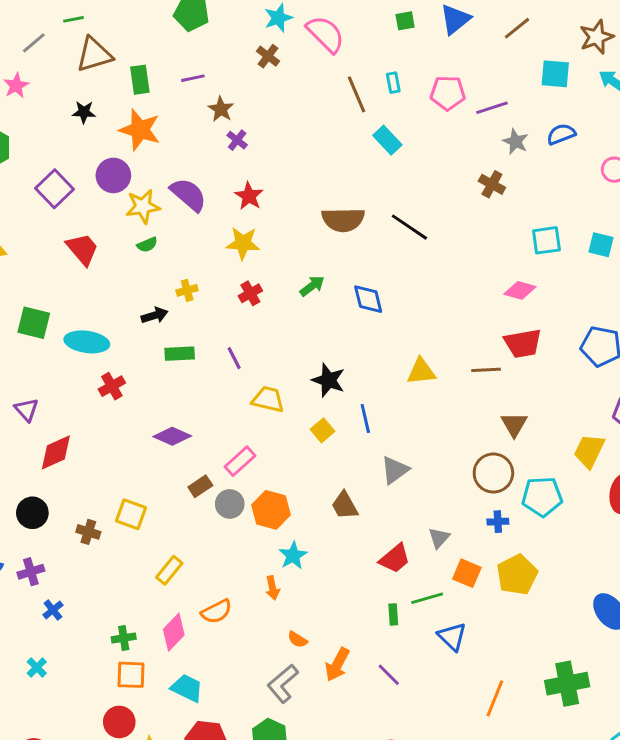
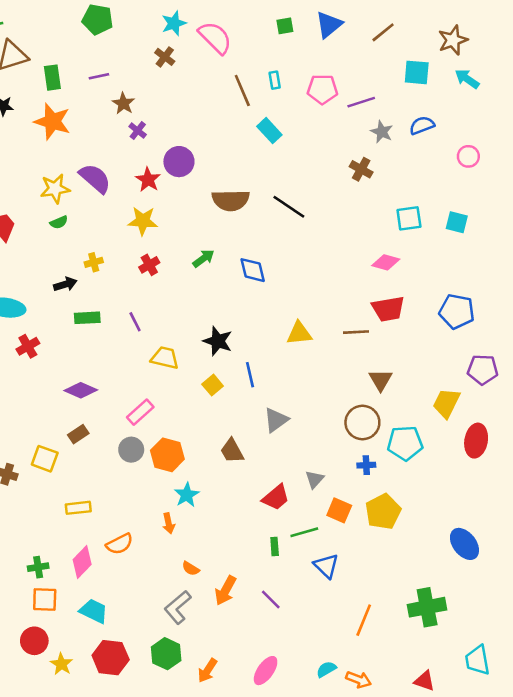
purple circle: (113, 175) -> (179, 162), moved
brown rectangle: (200, 486) -> (78, 434), moved
yellow rectangle: (169, 570) -> (78, 508), turned 45

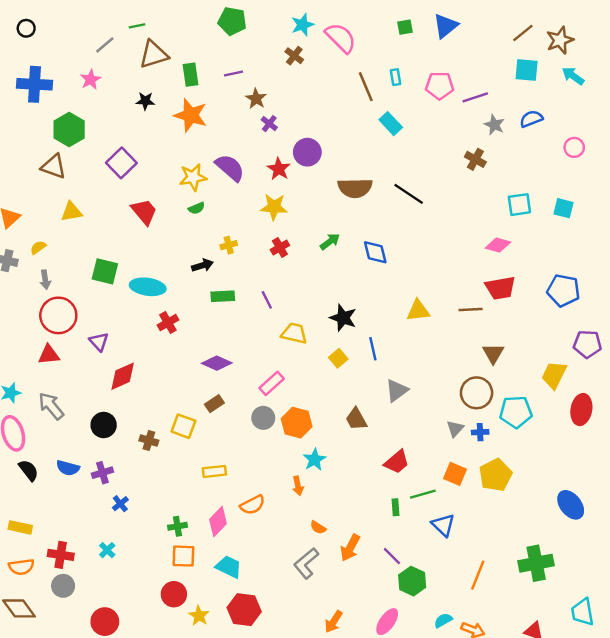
brown line: (383, 32) -> (523, 33), moved
gray triangle: (315, 479) -> (455, 429), moved
green hexagon: (166, 654) -> (412, 581), moved

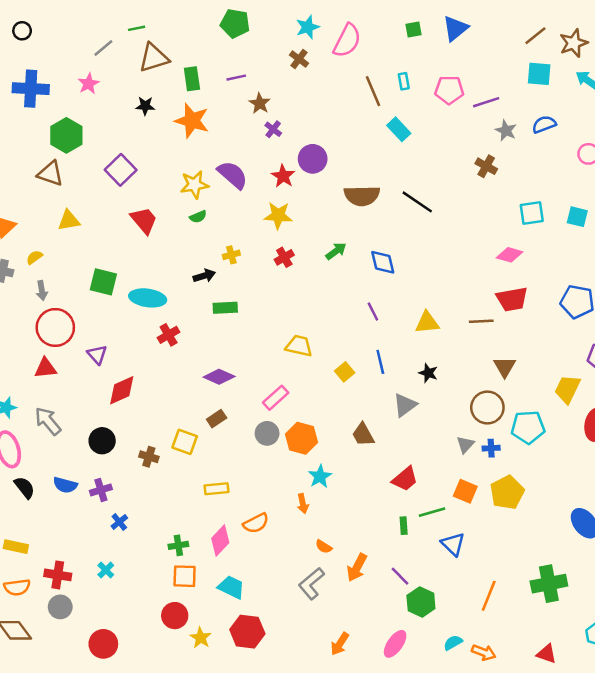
pink semicircle: (341, 38) -> (347, 41), turned 72
purple line: (267, 300) -> (373, 311), moved
black star: (343, 318) -> (428, 373), moved, size x0.7

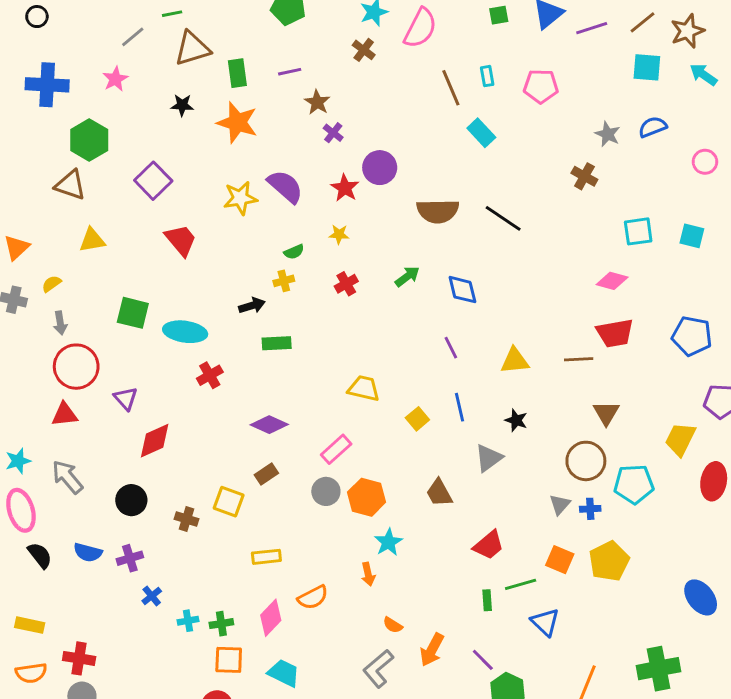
purple line: (486, 102) -> (592, 28), moved
yellow star: (278, 215) -> (339, 234), size x0.6
green semicircle: (198, 217) -> (294, 252), moved
cyan cross: (106, 570) -> (188, 621), moved, turned 35

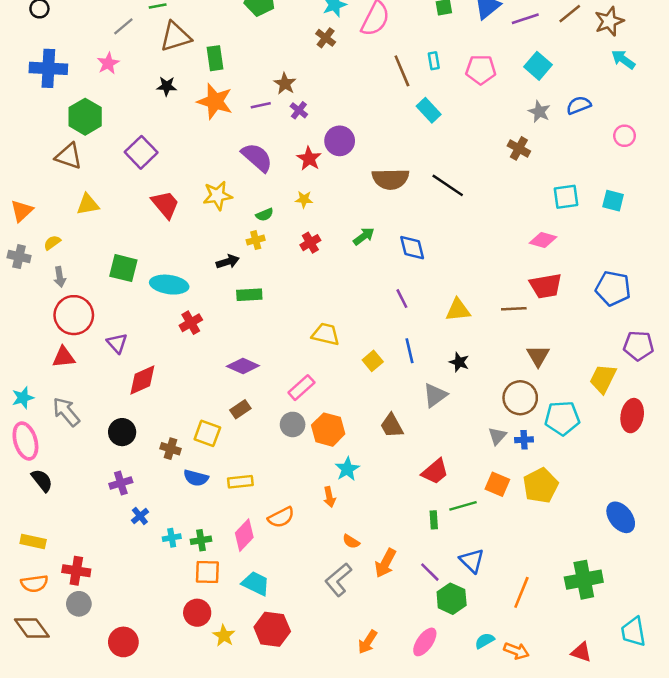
cyan square: (647, 67) -> (538, 66), moved, turned 36
purple line: (290, 72) -> (261, 105), moved
yellow star: (240, 198) -> (217, 196), moved
blue semicircle: (88, 552) -> (196, 478), moved
blue triangle: (545, 622) -> (472, 561), moved

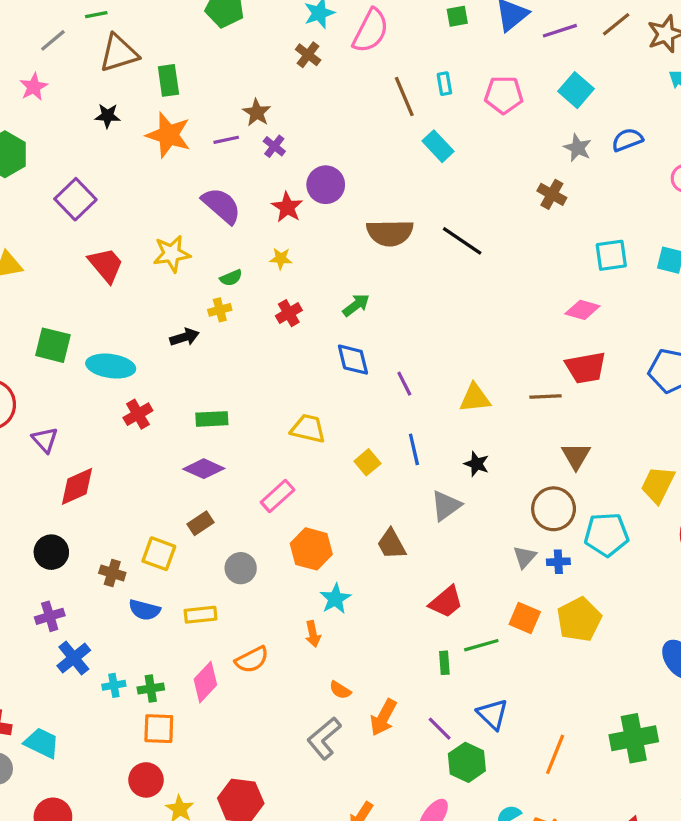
blue diamond: (412, 248) -> (353, 360), moved
green rectangle: (249, 295) -> (212, 419), moved
gray circle: (293, 424) -> (241, 568), moved
blue cross: (140, 516) -> (74, 658), size x1.5
cyan trapezoid: (256, 583) -> (42, 743), moved

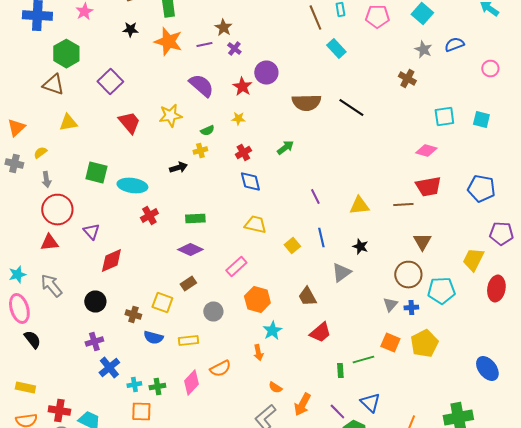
blue diamond: (353, 360) -> (250, 182), moved
red trapezoid: (446, 602) -> (320, 332), moved
orange square: (159, 729) -> (141, 412), moved

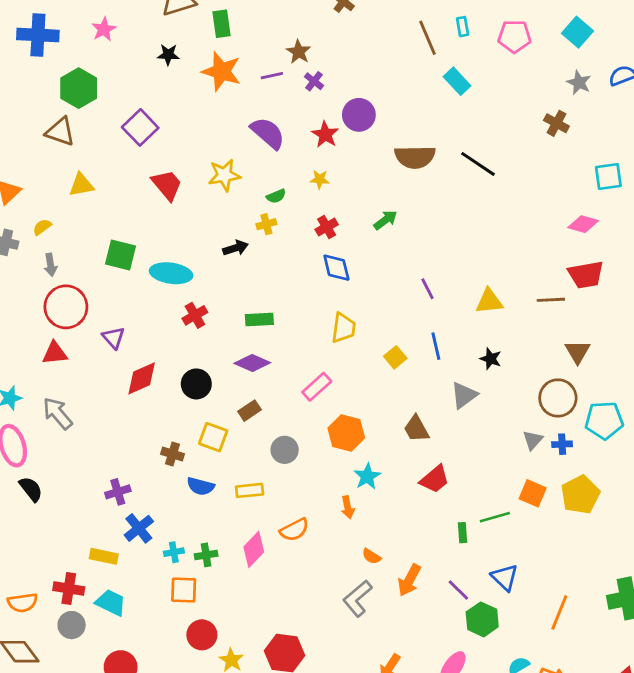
yellow trapezoid: (255, 224) -> (343, 328), turned 85
black circle: (95, 302) -> (196, 384), moved
yellow rectangle: (25, 388) -> (104, 556), moved

